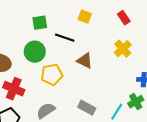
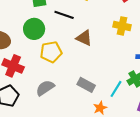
yellow cross: (123, 49) -> (122, 26), turned -36

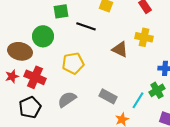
green circle: (34, 29) -> (43, 36), moved
brown triangle: (84, 38) -> (120, 49), moved

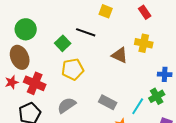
green square: (61, 11) -> (63, 43), moved, turned -35
green circle: (43, 36) -> (26, 29), moved
brown ellipse: (20, 51) -> (20, 57), turned 55

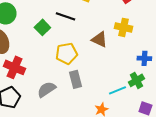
yellow pentagon: (73, 69) -> (66, 53), moved
gray rectangle: (108, 102) -> (75, 79), moved, turned 48
cyan line: (138, 106) -> (117, 90), turned 36

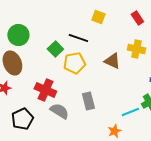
yellow pentagon: (66, 53) -> (74, 63), moved
red cross: (14, 67) -> (45, 90), moved
gray semicircle: (46, 89) -> (59, 111), turned 66

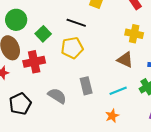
green square: (55, 49) -> (43, 34), moved
brown triangle: (112, 61) -> (125, 60), moved
red cross: (45, 90) -> (34, 62), moved, turned -35
cyan line: (130, 112) -> (118, 91), moved

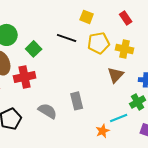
yellow pentagon: (72, 48) -> (99, 43), moved
brown triangle: (125, 60) -> (116, 75), turned 48
cyan line: (118, 91) -> (119, 118), moved

